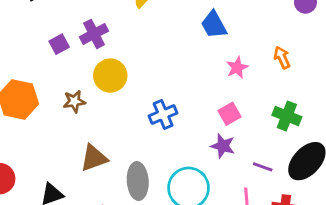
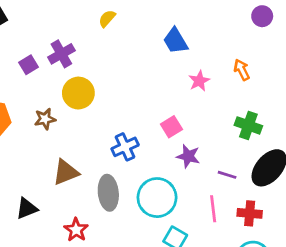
blue cross: (163, 114) -> (125, 147), moved
pink square: (229, 114) -> (171, 127), moved

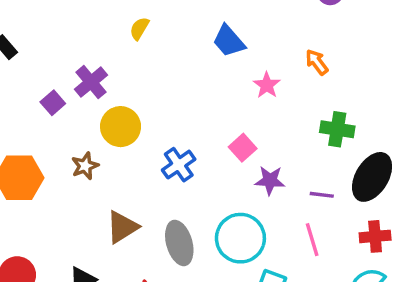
blue cross: (125, 147) -> (179, 165), moved
red cross: (250, 213) -> (375, 236), moved

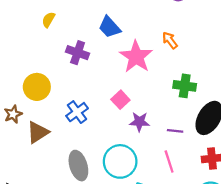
purple cross: (91, 82) -> (78, 53), moved, turned -30
pink star: (267, 85) -> (136, 57), size x1.8
brown triangle: (122, 227) -> (38, 132), moved

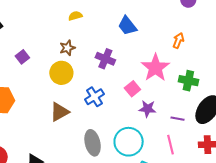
yellow semicircle: (48, 20) -> (75, 16), turned 40
orange arrow: (170, 40) -> (178, 41), turned 56
purple cross: (78, 53) -> (105, 59), moved
pink star: (136, 57) -> (155, 68), moved
brown star: (13, 114) -> (67, 48), moved

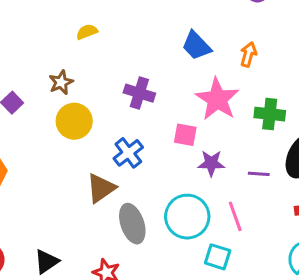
blue trapezoid: (127, 26) -> (196, 46), moved
brown star: (67, 48) -> (61, 82), moved
pink square: (132, 89) -> (185, 135), turned -35
brown triangle: (59, 112) -> (101, 188), moved
pink line: (171, 145) -> (235, 216), moved

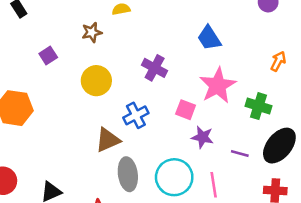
orange arrow: (248, 54) -> (278, 61), moved
brown star: (61, 82) -> (92, 32), moved

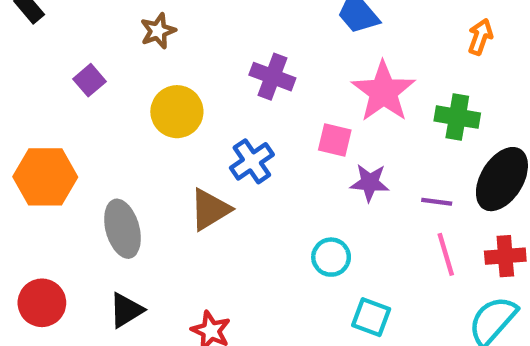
gray ellipse: (128, 174) -> (122, 229), moved
cyan circle: (174, 177) -> (331, 257), size x0.6
pink line: (214, 185) -> (446, 254), moved

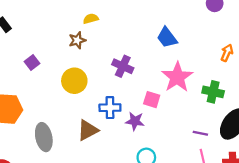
brown star: (158, 31) -> (77, 40), moved
blue cross: (252, 161) -> (110, 108), turned 30
purple star: (370, 183) -> (135, 121), moved

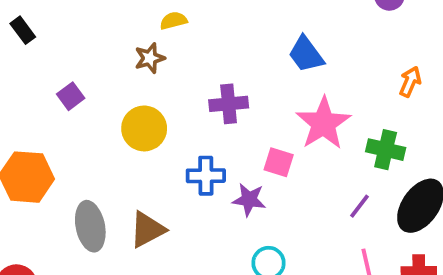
purple cross: (123, 66) -> (229, 104), turned -30
brown triangle: (88, 130) -> (147, 230), moved
purple line: (200, 133) -> (359, 206), moved, turned -64

